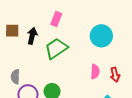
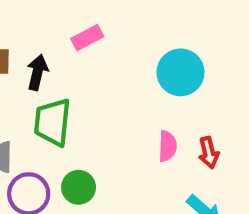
pink rectangle: (56, 19) -> (87, 38), turned 40
green trapezoid: (56, 48) -> (53, 122), moved, turned -50

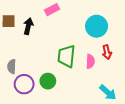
green trapezoid: (53, 122) -> (66, 56), moved
red arrow: (209, 153) -> (107, 52), moved

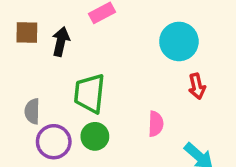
green trapezoid: (66, 56) -> (89, 93), moved
pink semicircle: (90, 61) -> (156, 124), moved

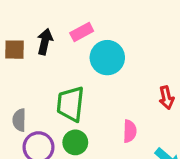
black arrow: (61, 41) -> (45, 42), moved
cyan circle: (179, 41) -> (107, 58), moved

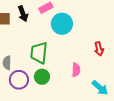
black arrow: (45, 42) -> (23, 14), turned 147

